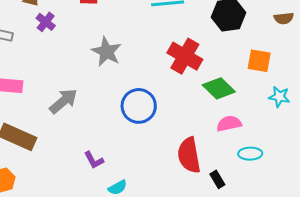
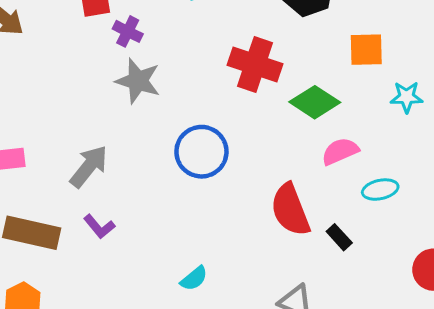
purple cross: (46, 22) -> (128, 31), moved
purple L-shape: (94, 160) -> (99, 227), moved

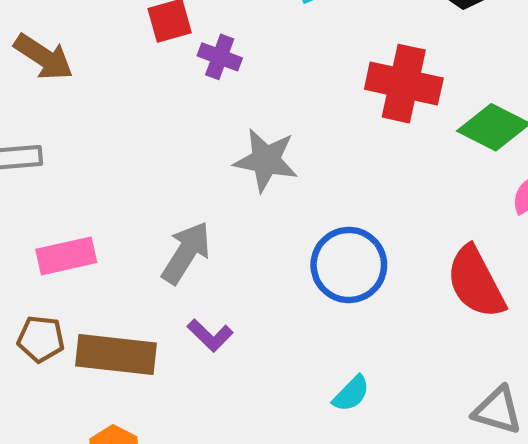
gray star: (138, 81) -> (266, 160), moved
blue circle: (201, 152) -> (349, 265), moved

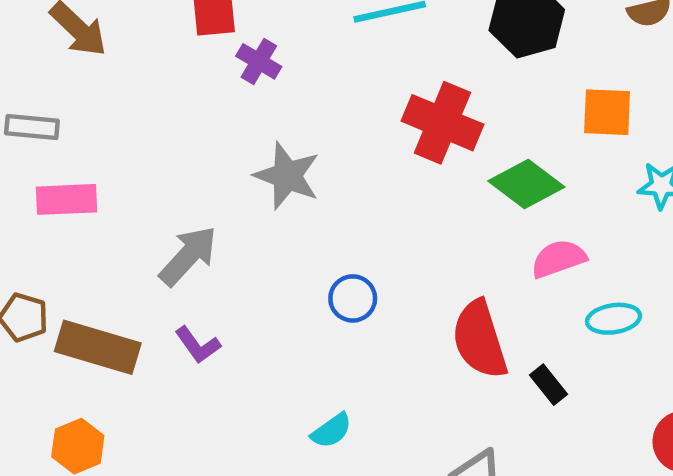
pink rectangle: (66, 256) -> (66, 199), moved
blue circle: (349, 265) -> (353, 298), size x0.6

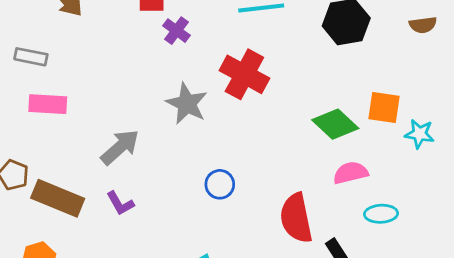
orange square: (607, 112) -> (384, 108), moved
red cross: (442, 123) -> (244, 74), moved

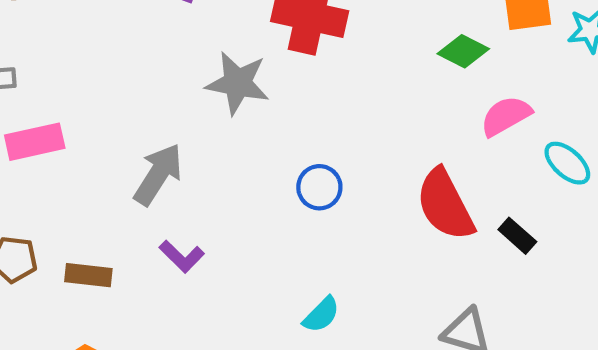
green diamond: (335, 124) -> (463, 51), size x0.7
brown rectangle: (58, 198) -> (88, 275), size x0.6
cyan ellipse: (381, 214) -> (567, 163), turned 60

